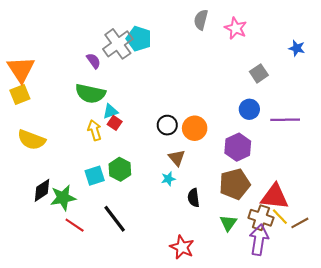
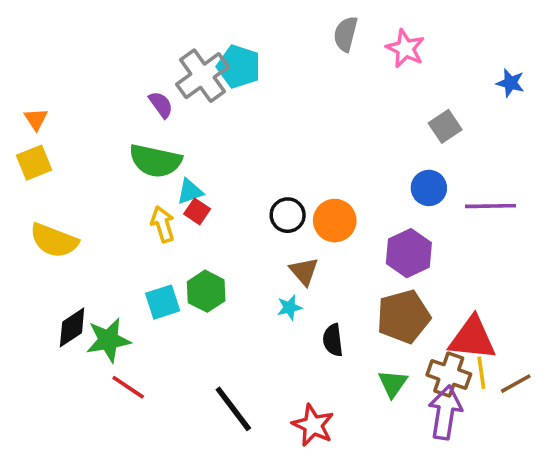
orange triangle: (21, 69) -> (36, 119), size x0.5
yellow line: (280, 217) -> (481, 373), turned 36
black line: (115, 219) -> (233, 409), moved

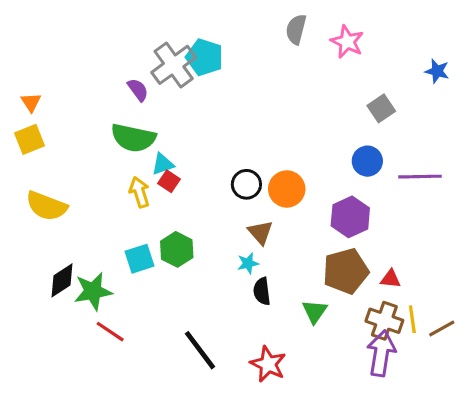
red triangle: (472, 338) -> (391, 279), moved, size x0.5
black semicircle: (333, 340) -> (262, 291), moved
green triangle: (393, 384) -> (315, 311), moved

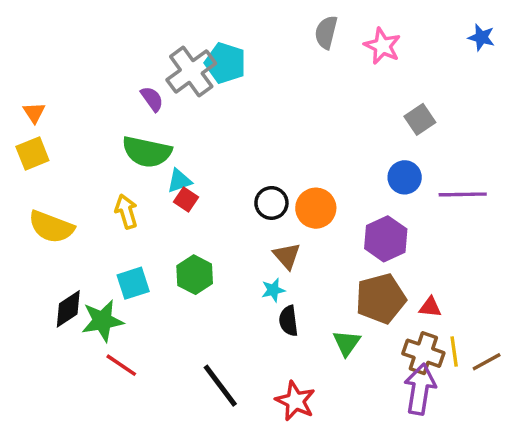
blue star: (437, 71) -> (481, 37), moved
yellow arrow: (139, 192) -> (126, 212), moved
cyan square: (139, 259) -> (133, 283), moved

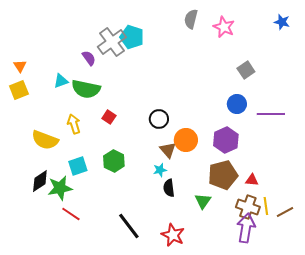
cyan triangle: (179, 181) -> (61, 81), moved
orange circle: (316, 208) -> (186, 140), moved
yellow semicircle: (51, 227) -> (45, 140), moved

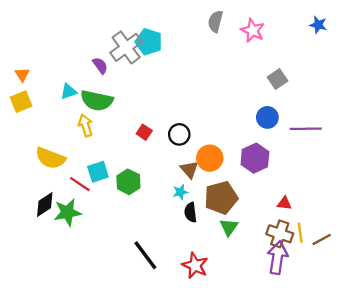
red square: (109, 117) -> (144, 132), moved
yellow arrow: (74, 124) -> (85, 125), moved
cyan square: (78, 166) -> (98, 172), moved
brown pentagon: (223, 175) -> (221, 198), moved
red line: (71, 214) -> (80, 184), moved

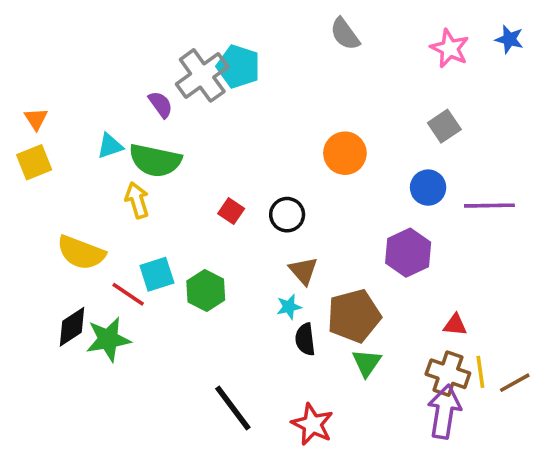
gray semicircle: (215, 21) -> (345, 34), turned -50
pink star: (253, 30) -> (450, 48), moved
orange circle: (210, 158) -> (345, 153), moved

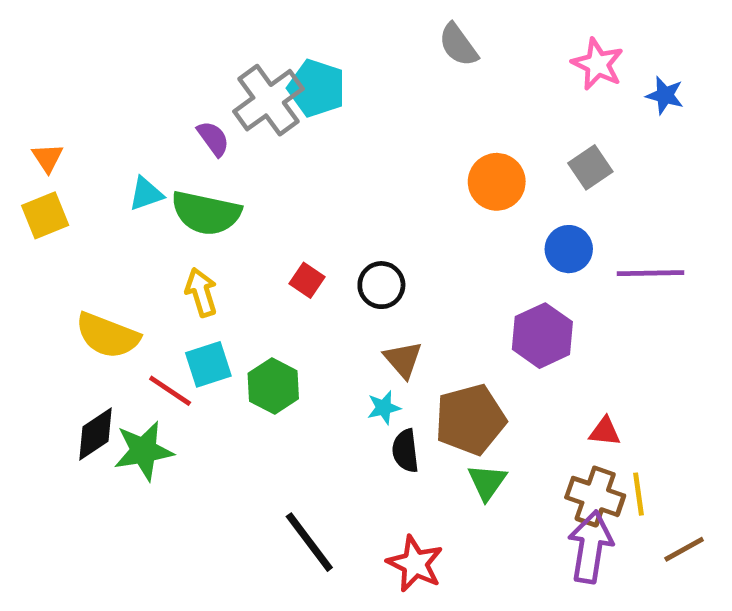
blue star: (509, 39) -> (665, 95), moved
orange circle: (345, 153) -> (497, 182), moved
yellow arrow: (137, 200) -> (201, 292), moved
brown line: (515, 383) -> (684, 549), moved

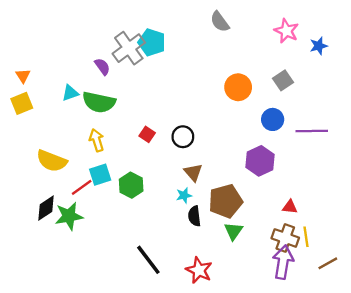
blue star: (665, 95) -> (319, 46), turned -30
red line: (170, 391) -> (82, 187), turned -70

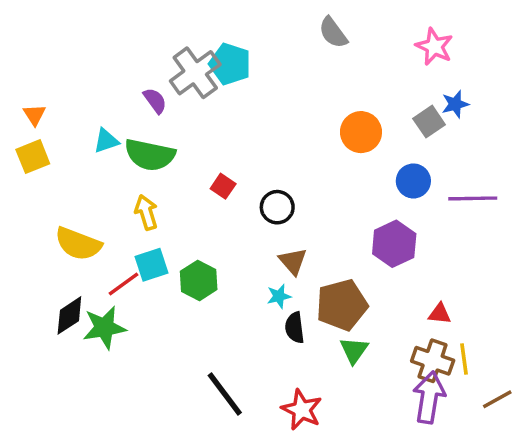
blue star: (319, 46) -> (455, 104), moved
red square: (147, 134) -> (223, 186), moved

